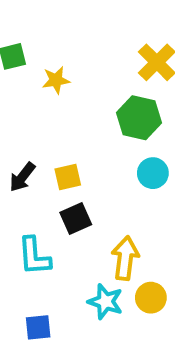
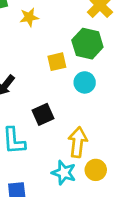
cyan circle: (153, 173) -> (85, 82), moved
yellow square: (68, 177) -> (57, 62), moved

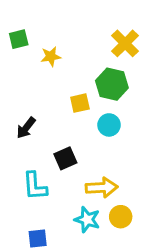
yellow arrow: (78, 142) -> (102, 188), turned 80

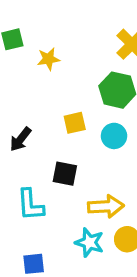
yellow square: (80, 103) -> (75, 123), moved
black square: (65, 158) -> (65, 174), turned 35

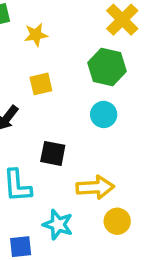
yellow square: (75, 123) -> (41, 84), moved
cyan star: (89, 242) -> (58, 225), moved

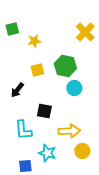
green hexagon: (107, 67) -> (65, 66), moved

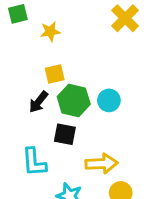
green hexagon: (65, 66) -> (74, 100), moved
black arrow: (17, 90) -> (38, 102), moved

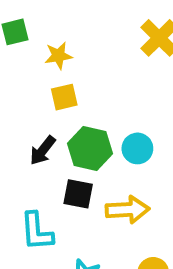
yellow square: (55, 74) -> (64, 97), moved
yellow arrow: (102, 164) -> (128, 210), moved

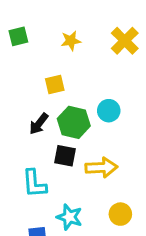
yellow star: (58, 56) -> (71, 41), moved
cyan circle: (137, 148) -> (109, 111), moved

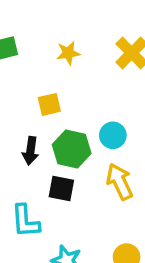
black arrow: (39, 124) -> (30, 151), turned -30
yellow arrow: (101, 167) -> (120, 182), moved, turned -112

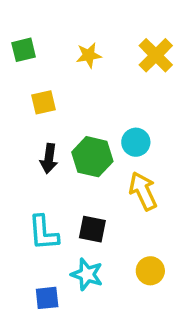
yellow square: (49, 104) -> (43, 102), moved
black square: (61, 188) -> (92, 229), moved

